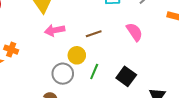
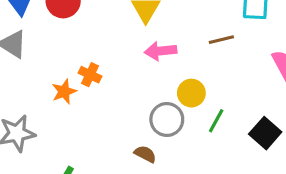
brown line: (94, 34) -> (221, 40), moved

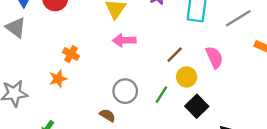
brown line: (221, 40) -> (175, 55), moved, turned -36
orange star: (64, 92) -> (58, 79), moved
yellow circle: (191, 93) -> (187, 77), moved

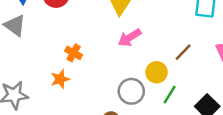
pink arrow: (124, 40) -> (130, 38), turned -30
yellow circle: (187, 77) -> (157, 72), moved

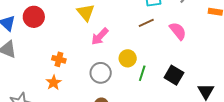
brown line: (183, 52) -> (146, 23), moved, turned 35
gray circle: (131, 91) -> (101, 73), moved

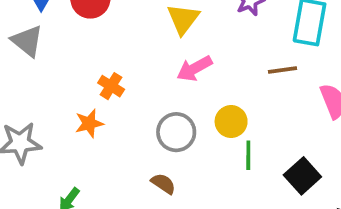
green line: (142, 73) -> (248, 155), turned -35

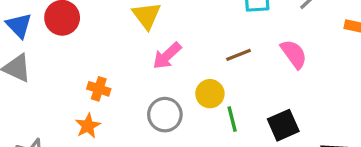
brown line: (283, 70) -> (239, 55), moved
black square: (302, 176) -> (283, 125), turned 32

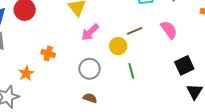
yellow circle: (210, 94) -> (118, 46), moved
black square: (283, 125) -> (184, 65), moved
orange star: (88, 126) -> (26, 73), moved

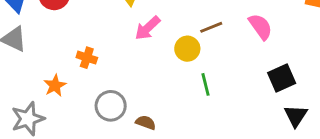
gray circle: (90, 69) -> (111, 106), moved

